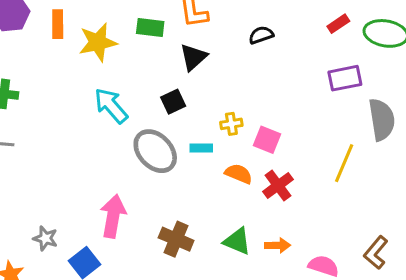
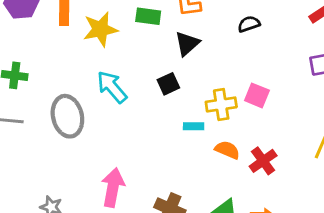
yellow cross: (231, 124) -> (221, 105), size x1.5
pink square: (267, 140) -> (257, 95), moved
gray ellipse: (155, 151) -> (67, 116), moved, turned 30

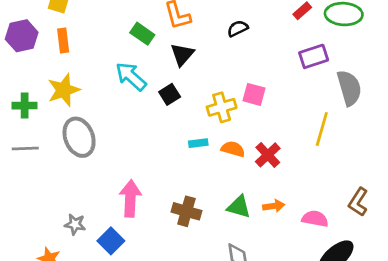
green rectangle: (148, 16) -> (142, 34), turned 35
yellow star: (100, 29) -> (64, 90), moved
cyan arrow: (112, 87) -> (131, 76), moved
cyan rectangle: (194, 126) -> (198, 143), moved

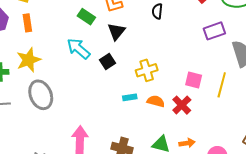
black semicircle: (238, 28) -> (157, 11), turned -56
pink square: (254, 94) -> (194, 80), moved

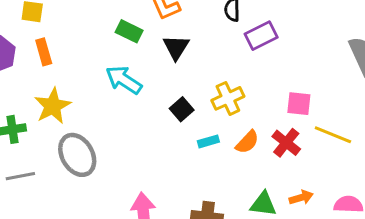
purple rectangle: (214, 31) -> (261, 36), moved
black square: (108, 61) -> (182, 109), moved
yellow line: (222, 85) -> (333, 135), moved, turned -75
orange semicircle: (156, 101) -> (247, 142), turned 126

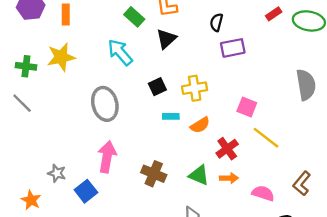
red cross: (286, 143) -> (227, 149), moved
gray ellipse: (77, 155) -> (105, 104), moved
gray line: (20, 176) -> (22, 103), turned 40

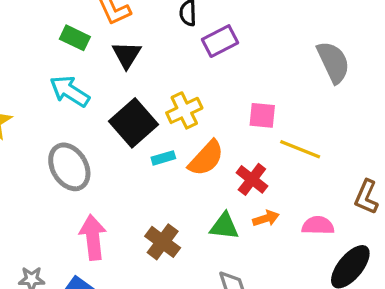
black square: (157, 87) -> (133, 123), size x1.8
orange semicircle: (200, 125) -> (206, 158), size x1.4
brown cross: (154, 174) -> (163, 242), turned 30

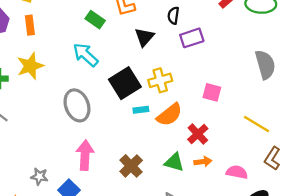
black triangle: (127, 55) -> (144, 37), moved
yellow line: (300, 149) -> (256, 124), moved

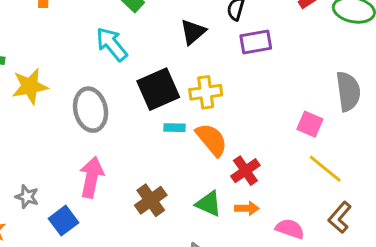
yellow star: (30, 66) -> (30, 86), moved
pink square: (212, 92) -> (310, 124), moved
orange semicircle: (169, 115) -> (211, 140), turned -100

